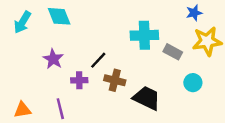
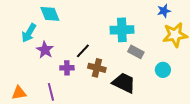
cyan arrow: (22, 22) -> (29, 33), moved
gray rectangle: (173, 52) -> (136, 52), moved

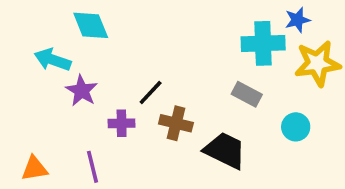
cyan cross: (122, 30) -> (263, 43), moved
cyan arrow: (29, 33) -> (53, 60), turned 78

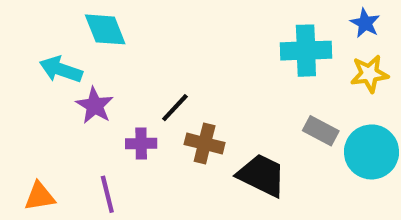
blue star: (298, 20) -> (365, 23), moved, turned -30
yellow star: (317, 63) -> (369, 74), size x0.7
gray rectangle: (247, 94) -> (321, 131), moved
cyan circle: (296, 127) -> (371, 152), moved, size x1.6

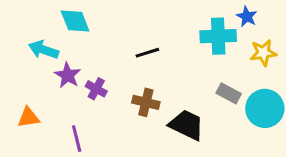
blue star: (365, 23) -> (247, 17), moved
black line: (175, 108) -> (147, 53), moved, turned 30
purple cross: (141, 144) -> (96, 89), moved, turned 30
orange triangle: (40, 196) -> (28, 117), moved

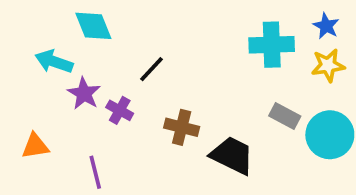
blue star: (247, 17) -> (326, 26), moved
black line: (147, 53) -> (152, 69), moved, turned -30

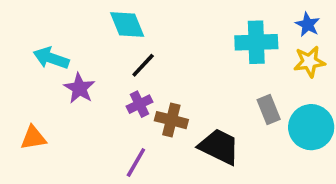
cyan diamond: (93, 26) -> (127, 25), moved
purple cross: (120, 110) -> (140, 104), moved, turned 35
gray rectangle: (285, 116) -> (269, 109), turned 40
purple line: (95, 172) -> (136, 163), moved, turned 44

